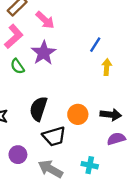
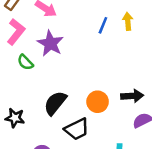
yellow arrow: (107, 67) -> (128, 21), moved
black semicircle: (38, 109) -> (55, 103), turned 30

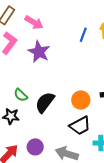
green semicircle: (25, 62) -> (21, 95), moved
black trapezoid: (77, 129) -> (80, 126), moved

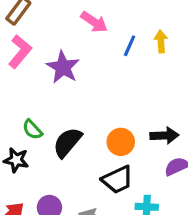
pink arrow: (34, 22) -> (94, 22), moved

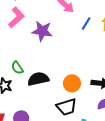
purple star: (63, 67) -> (42, 31), turned -30
black semicircle: (67, 142) -> (38, 79), turned 30

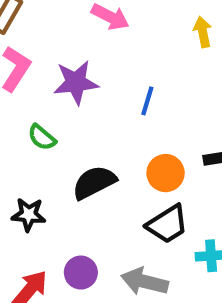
blue line: (86, 23) -> (147, 101), moved
green semicircle: (17, 68) -> (42, 137), moved

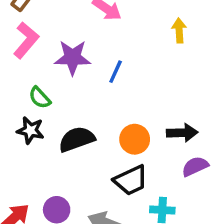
blue line: (147, 101) -> (116, 72), moved
black star: (29, 215) -> (30, 130), moved

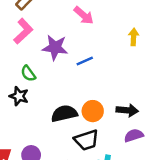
blue line: (116, 72) -> (85, 61), turned 35
black semicircle: (77, 139) -> (64, 114), moved

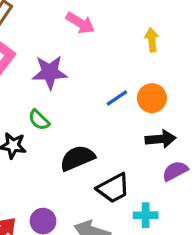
blue line: (85, 61) -> (117, 98), moved
green semicircle: (28, 73) -> (39, 120), moved
orange circle: (93, 111) -> (152, 98), moved

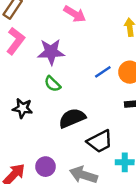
green semicircle: (39, 120) -> (53, 84), moved

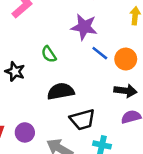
purple star: (51, 52) -> (84, 27), moved
blue line: (103, 72) -> (100, 53), turned 60

